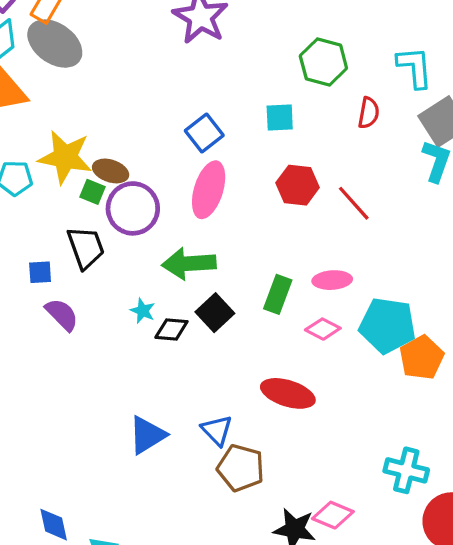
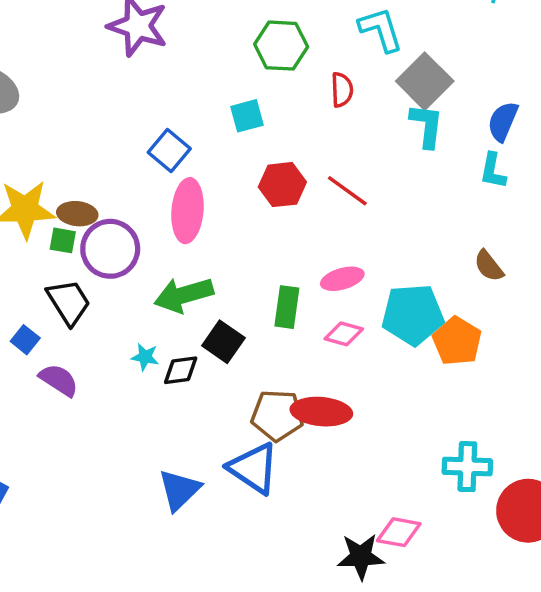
blue square: (40, 272) -> (25, 340), turned -35
blue triangle: (217, 430) -> (253, 468), size x1.5
brown pentagon: (241, 468) -> (277, 415), moved

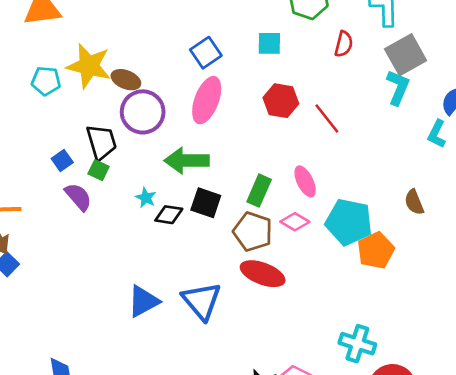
green square: (63, 240) -> (99, 170), moved
pink ellipse: (342, 279) -> (305, 181), turned 64
black square: (223, 342) -> (206, 203), turned -32
brown pentagon: (277, 415) -> (253, 232), moved

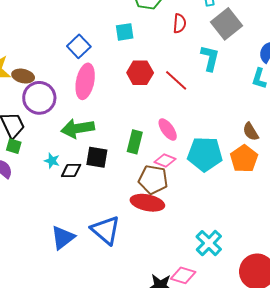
cyan L-shape: (398, 87) -> (210, 58), moved
brown pentagon: (253, 232) -> (153, 180), moved
orange pentagon: (376, 250) -> (244, 159), moved
cyan cross: (357, 344) -> (209, 243), moved, turned 36

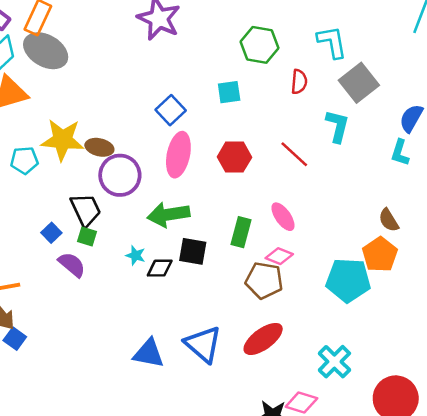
red hexagon: (140, 73) -> (234, 157), moved
cyan pentagon: (205, 154) -> (348, 280), moved
red ellipse: (147, 203) -> (263, 339), moved, turned -48
blue triangle: (63, 238) -> (149, 353), turned 48

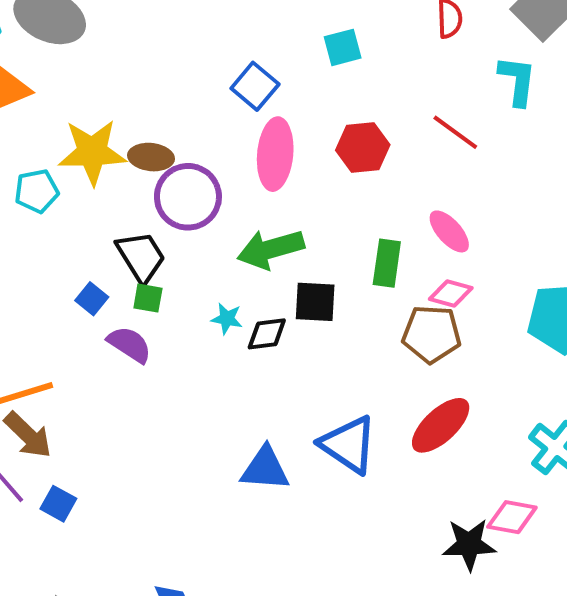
blue square: (15, 339) -> (58, 504), moved

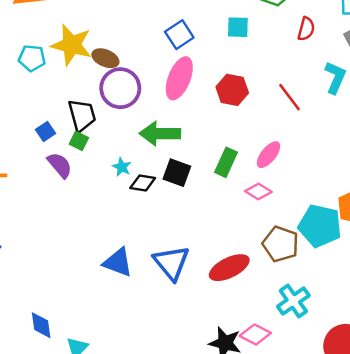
pink ellipse: (449, 231) -> (268, 155), turned 64
brown pentagon: (432, 334) -> (281, 244), moved

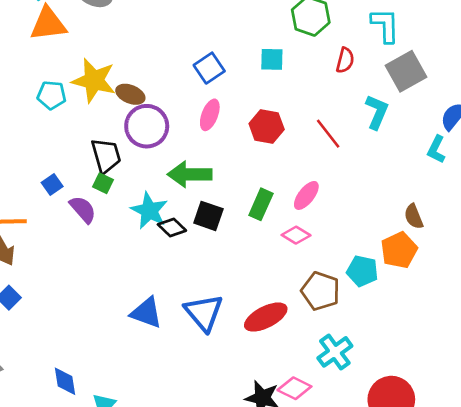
pink ellipse: (179, 78) -> (210, 115), size x0.7
blue square: (46, 131) -> (52, 185), moved
cyan star: (122, 167) -> (149, 211), size x1.8
black diamond: (143, 183) -> (172, 228), turned 35
cyan pentagon: (320, 226) -> (362, 271), size x0.7

